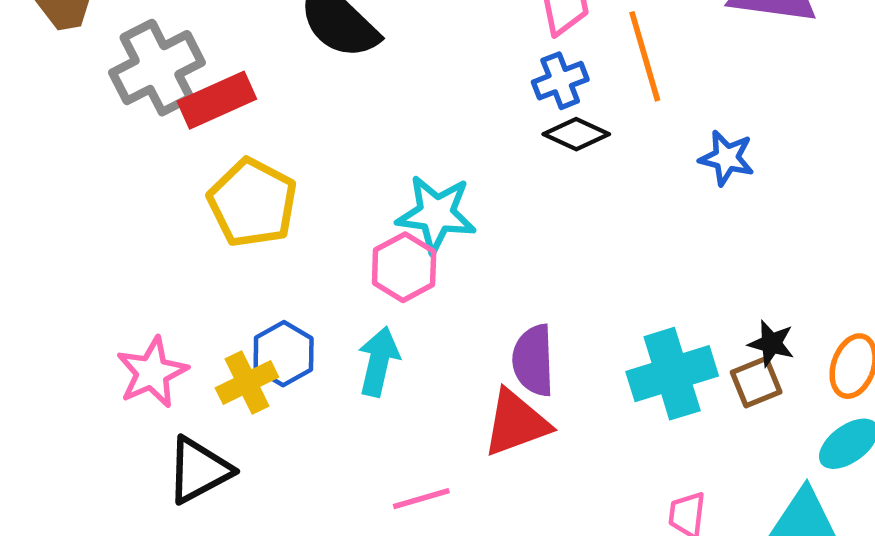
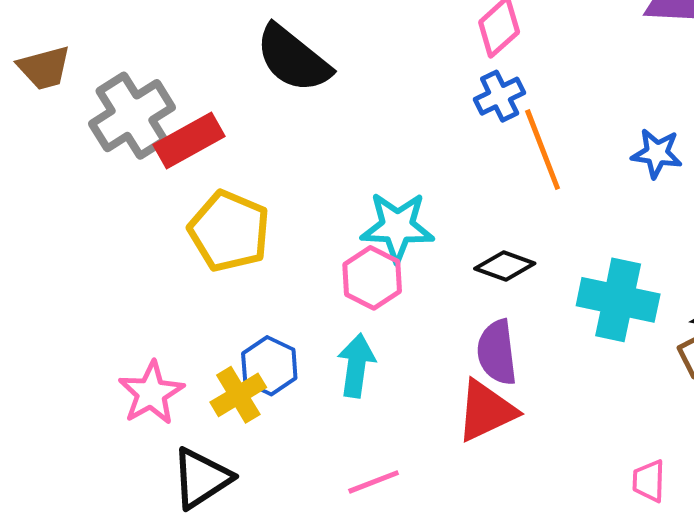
orange line: (645, 56) -> (543, 150), moved
black diamond: (576, 134) -> (505, 266), moved
cyan cross: (672, 374) -> (618, 300), moved, turned 34
pink line: (421, 499) -> (374, 482), moved

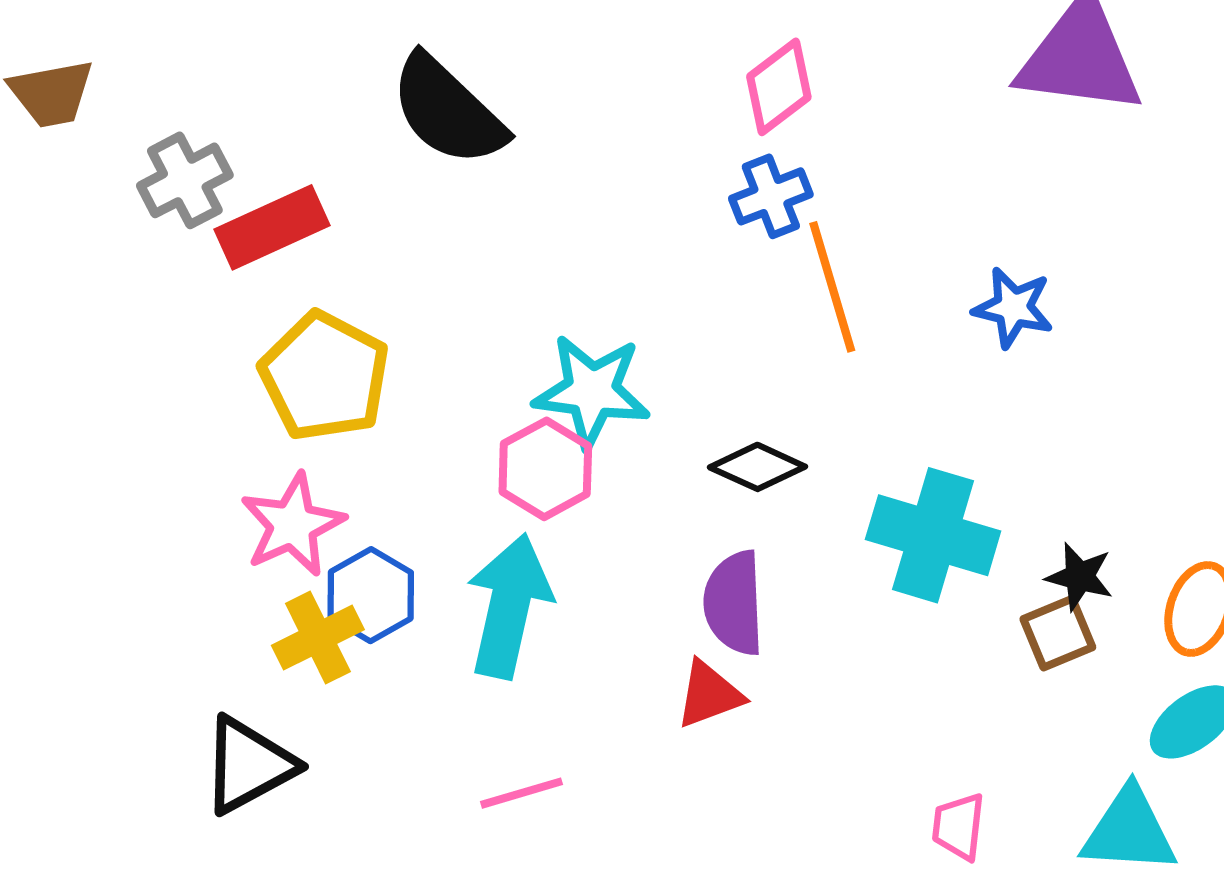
gray cross: (132, 116) -> (185, 180), size x0.7
cyan arrow: (356, 366) -> (509, 606), size x1.4
pink star: (151, 393) -> (293, 525), moved
red triangle: (486, 411) -> (709, 694), size x0.7

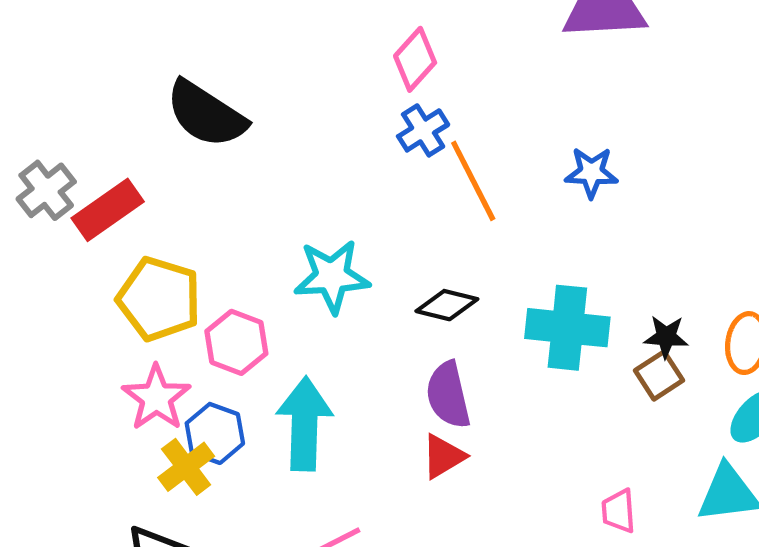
pink hexagon: (545, 469) -> (236, 342), moved

